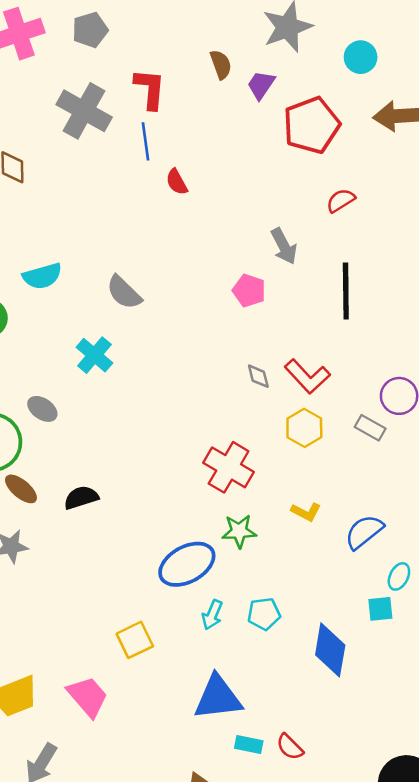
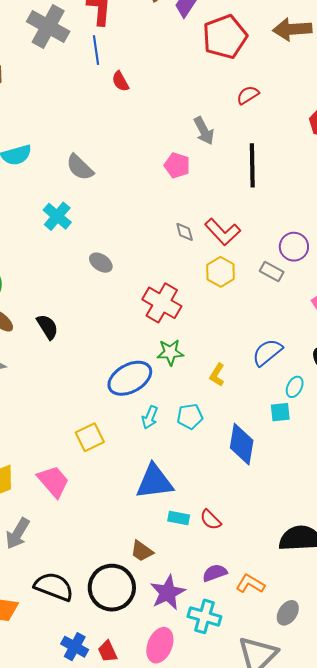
gray ellipse: (42, 409) -> (101, 263), moved
black semicircle: (81, 498) -> (47, 327), turned 76
yellow L-shape: (306, 512) -> (217, 375), moved, turned 95

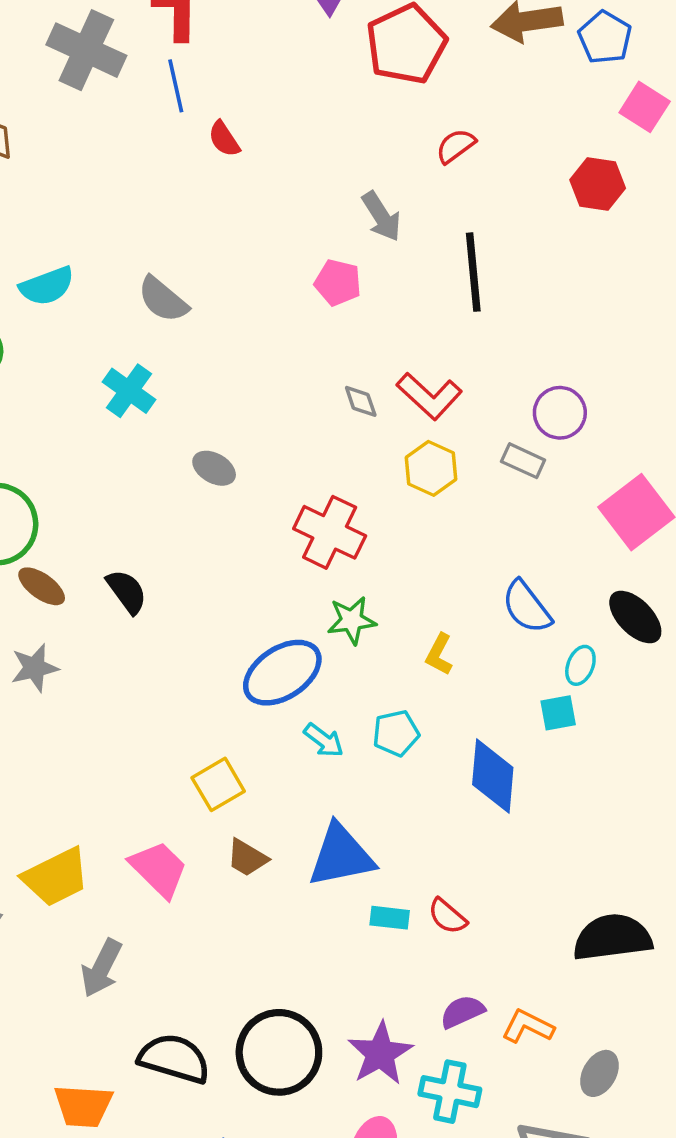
blue semicircle: (267, 352) -> (527, 607), turned -84
cyan arrow: (150, 417) -> (324, 740), turned -70
brown trapezoid: (142, 551) -> (247, 858), moved

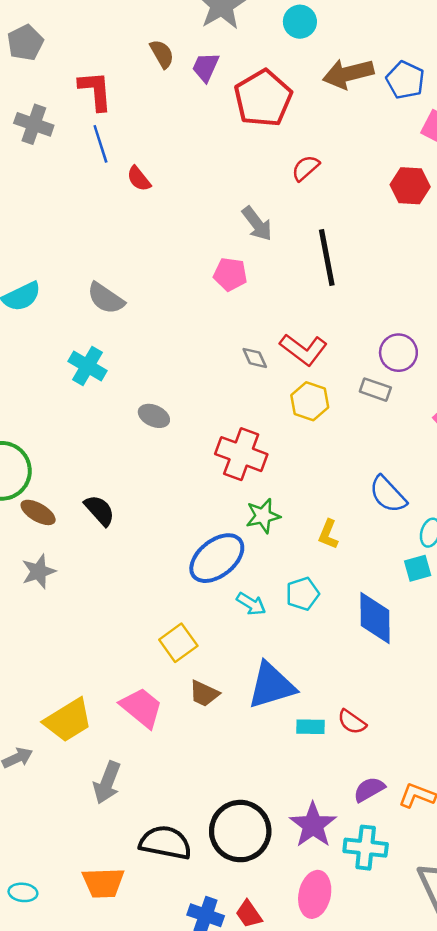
gray cross: (86, 50) -> (34, 124), size x0.7

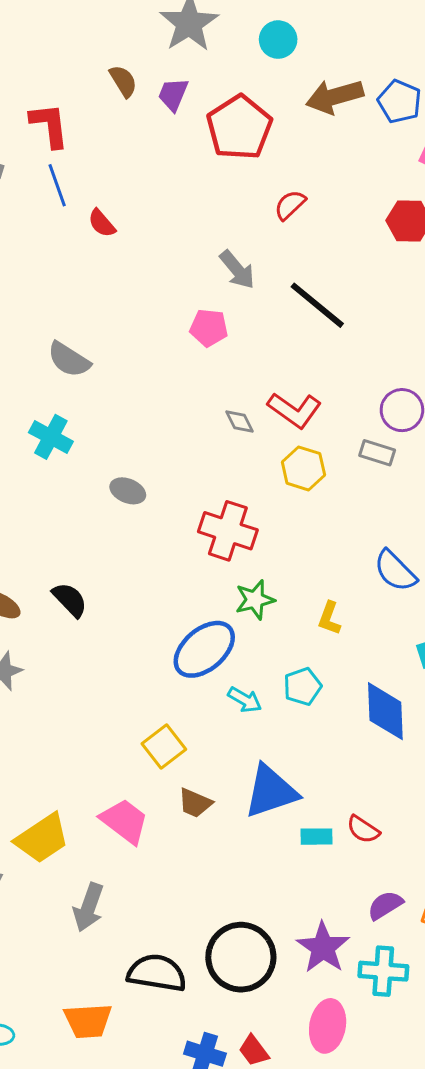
black line: (327, 257) -> (317, 305), turned -38

